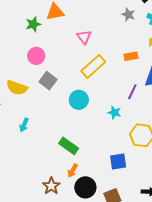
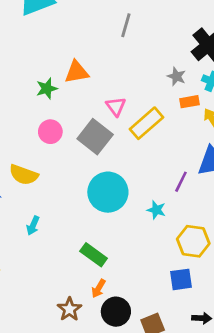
orange rectangle: (131, 56) -> (189, 102), moved
yellow rectangle: (93, 66) -> (147, 123), moved
gray square: (48, 81) -> (95, 137), moved, size x1.4
cyan circle: (79, 100) -> (108, 192), size x1.5
blue square: (118, 161) -> (181, 279), moved

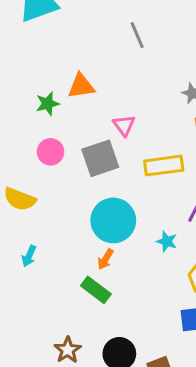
gray line: (126, 25) -> (137, 35), turned -40
yellow rectangle: (147, 123) -> (164, 166), moved, turned 32
gray square: (95, 137) -> (100, 158), turned 32
orange arrow: (98, 289) -> (105, 259), moved

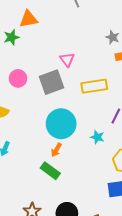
orange triangle: (81, 86) -> (29, 19), moved
green star: (48, 104) -> (11, 37), moved

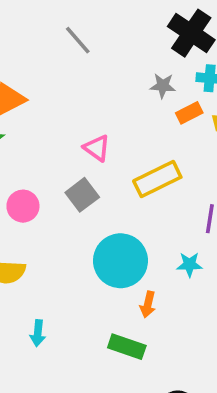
gray square: (52, 82) -> (82, 195), size x0.7
orange arrow: (56, 150) -> (148, 304), moved

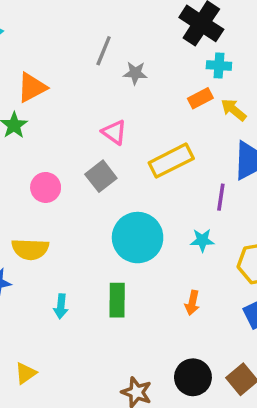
gray line: (78, 40) -> (104, 51), moved, turned 64
gray star: (163, 86) -> (135, 73), moved
orange arrow: (148, 304) -> (192, 303), moved
green rectangle: (127, 347) -> (117, 300), moved, turned 72

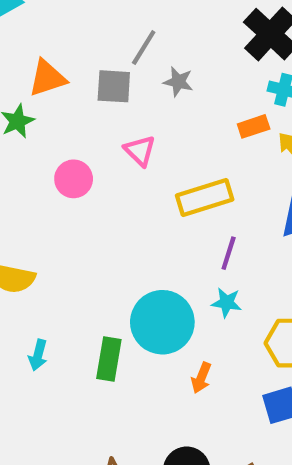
gray square: (101, 176) -> (114, 86), moved, turned 32
pink circle: (46, 187) -> (74, 179), moved
purple line: (221, 197) -> (229, 253), moved
cyan circle: (138, 238) -> (162, 322), moved

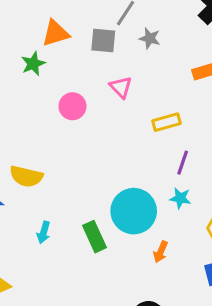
yellow rectangle: (205, 198) -> (166, 122), size x0.7
green rectangle: (109, 359) -> (94, 237), turned -36

